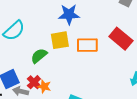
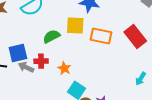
red cross: (34, 82) -> (41, 61), turned 32
orange star: (44, 86) -> (64, 68), moved

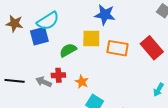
blue square: (18, 53) -> (39, 36), moved

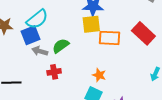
yellow square: (91, 38) -> (91, 24), moved
gray arrow: (44, 82) -> (40, 51), moved
orange star: (82, 82) -> (99, 75), moved

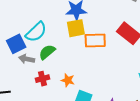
cyan semicircle: (37, 19) -> (36, 32), moved
orange star: (99, 75) -> (68, 80), moved

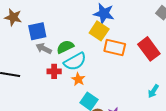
yellow square: (76, 28) -> (99, 31), turned 30
cyan semicircle: (36, 32) -> (75, 62), moved

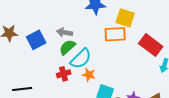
yellow square: (99, 31) -> (125, 18), moved
gray arrow: (44, 48) -> (64, 32), moved
red rectangle: (149, 49) -> (151, 45), moved

